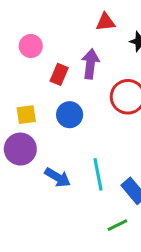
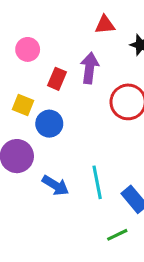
yellow square: (26, 115) -> (23, 105), moved, turned 30
blue circle: (70, 115) -> (49, 124), moved

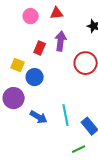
red triangle: (105, 25) -> (57, 13), moved
pink circle: (28, 49) -> (31, 16), moved

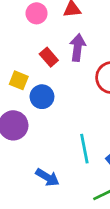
red rectangle: (40, 48) -> (49, 57), turned -64
blue arrow: (39, 117) -> (47, 177), moved

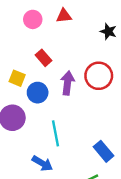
purple arrow: (78, 48) -> (68, 83), moved
cyan line: (84, 149) -> (56, 133), moved

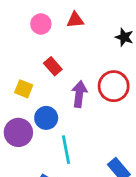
blue circle: (38, 93) -> (46, 118), moved

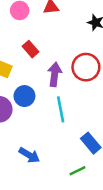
cyan line: (66, 150) -> (61, 109), moved

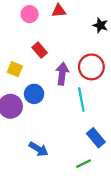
cyan line: (61, 109) -> (81, 100), moved

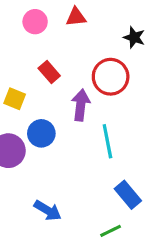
red circle: (91, 67) -> (111, 77), moved

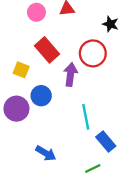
red rectangle: (49, 72) -> (47, 50), size x1.5
cyan line: (107, 141) -> (86, 117), moved

